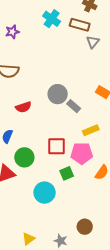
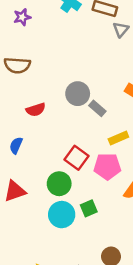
red square: (57, 146) -> (76, 158), turned 36
green circle: (24, 157) -> (59, 184), moved
green square: (67, 173) -> (89, 208), moved

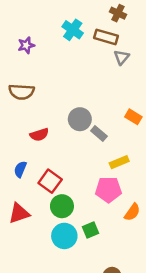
red square: (76, 158) -> (50, 181), moved

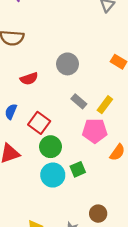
gray rectangle: (99, 133) -> (79, 101), moved
yellow rectangle: (119, 162) -> (105, 105), turned -30

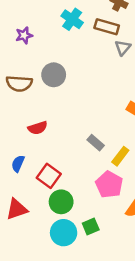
gray circle: (68, 64) -> (54, 75), moved
gray rectangle: (79, 101) -> (96, 143), moved
pink pentagon: (95, 131) -> (109, 185), turned 30

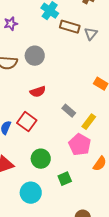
brown rectangle: (107, 27) -> (70, 27), moved
red semicircle: (38, 128) -> (38, 92), moved
red square: (49, 176) -> (27, 122), moved
cyan circle: (64, 233) -> (31, 193), moved

